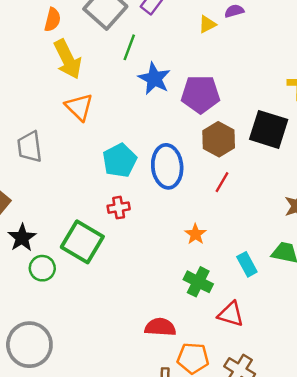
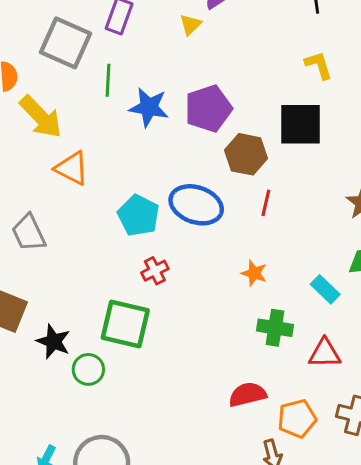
blue ellipse: (167, 166) -> (196, 205), turned -48

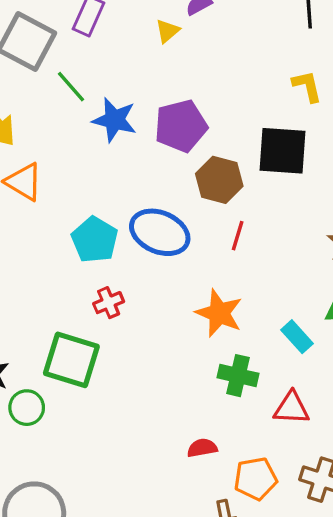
green line: (108, 80) -> (71, 87), turned -48
orange star: (254, 273) -> (219, 313), size x1.6
red semicircle: (248, 394) -> (202, 448), size x0.7

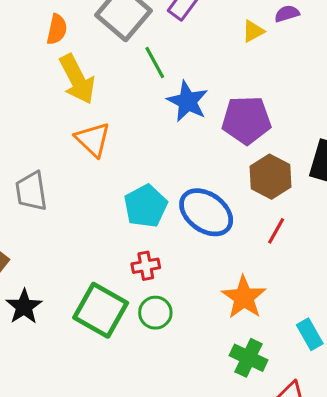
green circle: (27, 408) -> (155, 313), moved

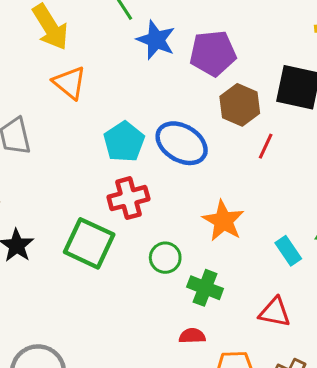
red line: (276, 231) -> (266, 146), moved
red cross: (146, 266) -> (128, 198), size x1.5
green circle: (155, 313) -> (165, 258), moved
green cross: (249, 358) -> (205, 288), moved

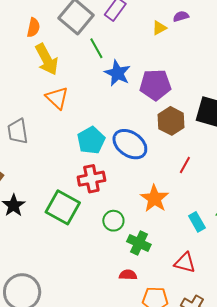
red line: (266, 146) -> (185, 165), moved

